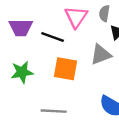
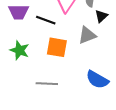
green star: (22, 72) -> (20, 50), turned 30

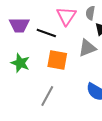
gray line: (47, 84) -> (47, 96), turned -65

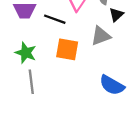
gray line: (47, 96) -> (31, 82), moved, turned -35

